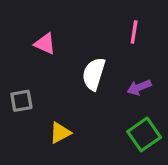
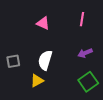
pink triangle: (45, 44) -> (43, 23), moved
white semicircle: (94, 74) -> (45, 60), moved

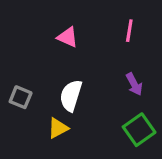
purple arrow: (85, 53) -> (134, 84), turned -96
gray square: (13, 61) -> (21, 97), turned 32

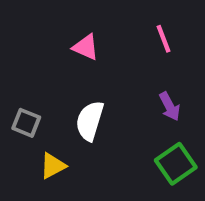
pink line: (129, 31) -> (163, 39), turned -30
yellow triangle: (58, 128) -> (53, 166), moved

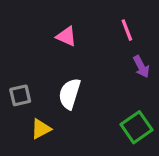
purple arrow: (170, 106) -> (141, 67), moved
gray square: (26, 123) -> (20, 95), turned -35

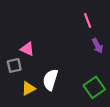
pink triangle: (66, 36) -> (27, 49), moved
white semicircle: (70, 94) -> (50, 80), moved

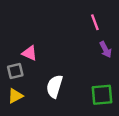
green square: (94, 87) -> (102, 95), turned 30
yellow triangle: (28, 88) -> (15, 96), moved

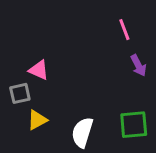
white semicircle: (54, 86) -> (82, 132), moved
yellow triangle: (15, 96) -> (37, 120), moved

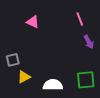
pink triangle: (39, 70) -> (33, 22), moved
white semicircle: (82, 132) -> (53, 85), turned 72

